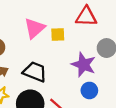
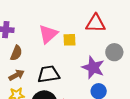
black trapezoid: (35, 72) -> (49, 74), turned -30

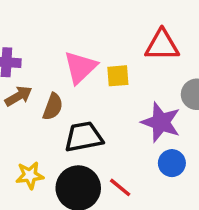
brown semicircle: (16, 53) -> (53, 107), moved
brown arrow: (17, 75) -> (19, 96), moved

